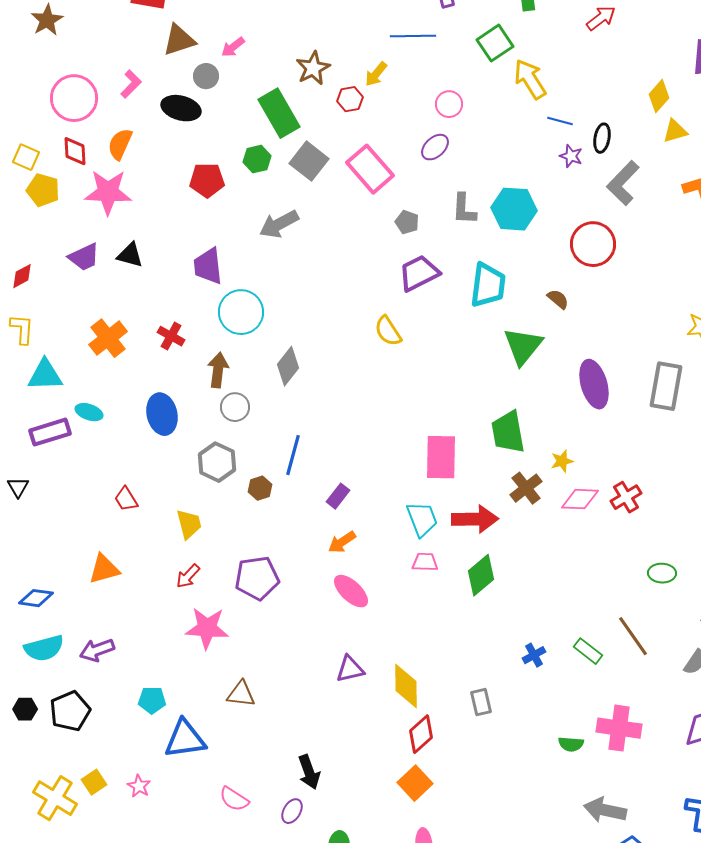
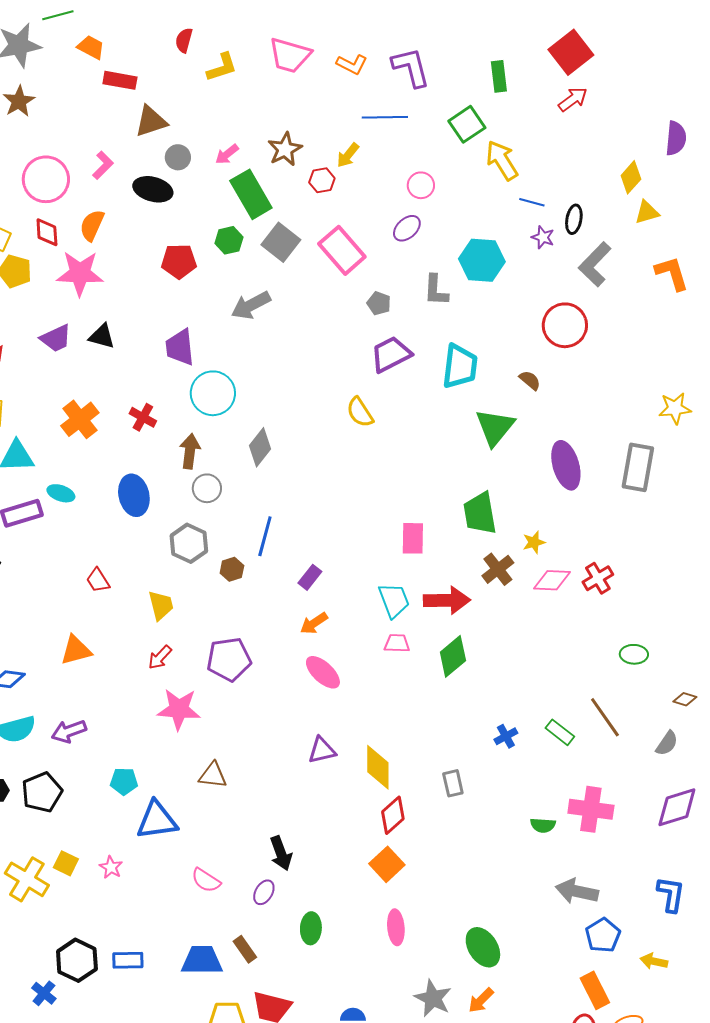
pink arrow: (233, 47) -> (227, 154), moved
cyan hexagon: (514, 209) -> (482, 260), moved
pink rectangle: (441, 457) -> (413, 538), size x0.7
yellow square: (94, 782) -> (66, 863), turned -30

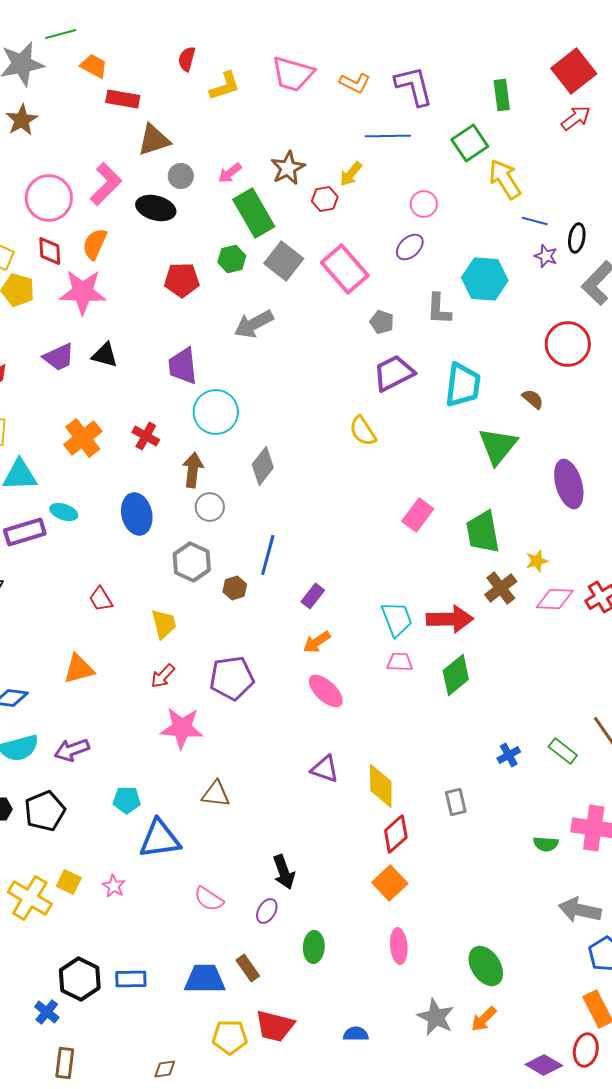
pink L-shape: (103, 165) -> (106, 184), size x1.5
pink rectangle: (413, 538) -> (418, 515), moved, turned 36
purple triangle: (322, 750) -> (325, 769), turned 32

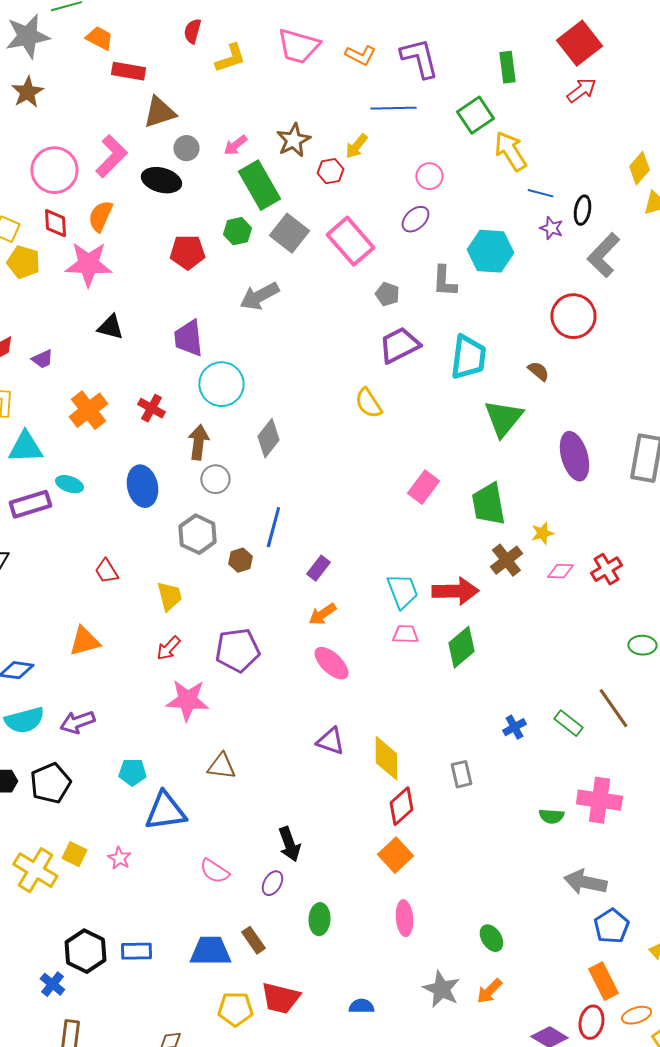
purple trapezoid: (59, 357) -> (42, 359), moved, size x0.7
pink diamond: (555, 599) -> (560, 571), size x0.7
green ellipse: (486, 966) -> (491, 938), size x0.7

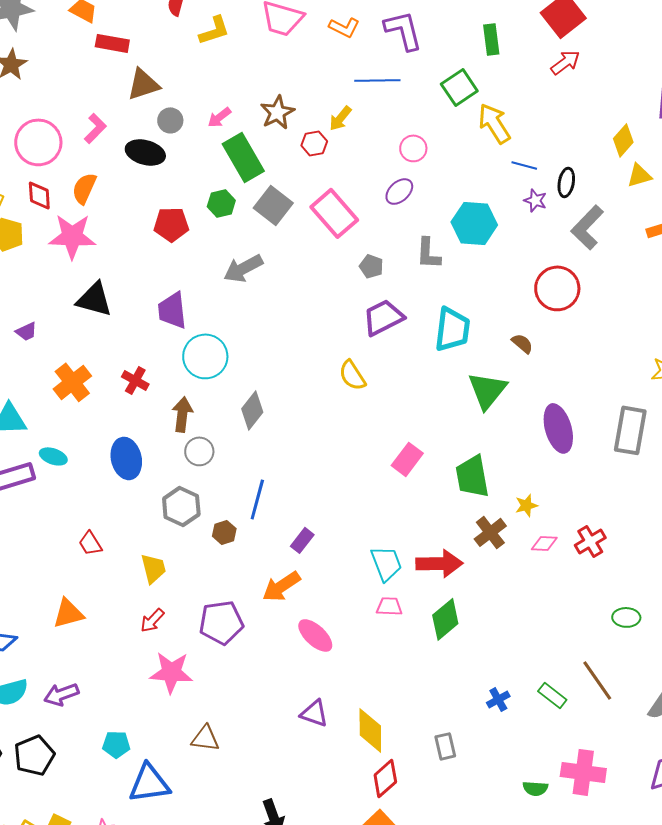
pink L-shape: (111, 156) -> (95, 128), size x0.7
black triangle: (110, 327) -> (94, 299), size x1.4
orange arrow: (322, 614) -> (281, 586), moved, size x1.4

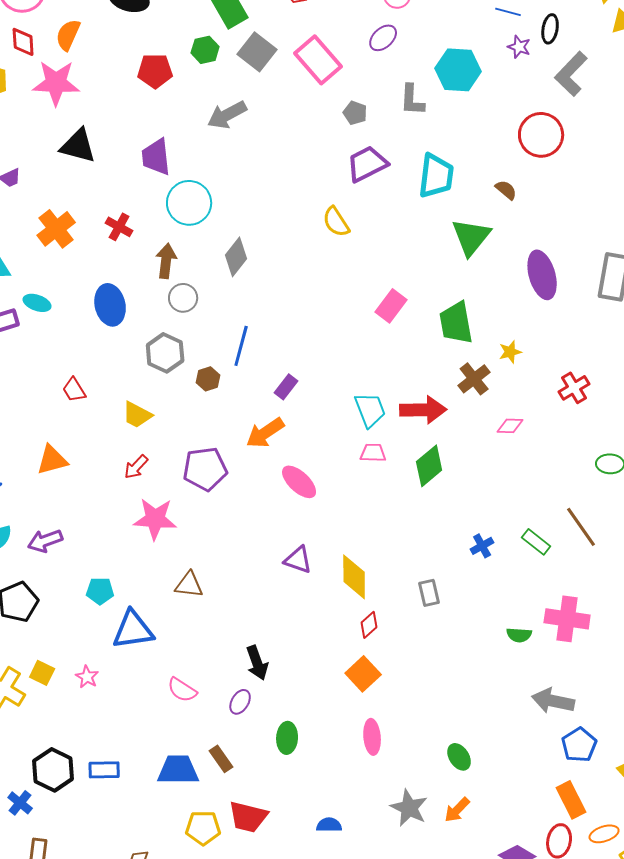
pink diamond: (544, 543) -> (510, 426), moved
yellow trapezoid: (153, 568) -> (137, 415), turned 132
red diamond: (385, 778) -> (369, 625), size x0.7

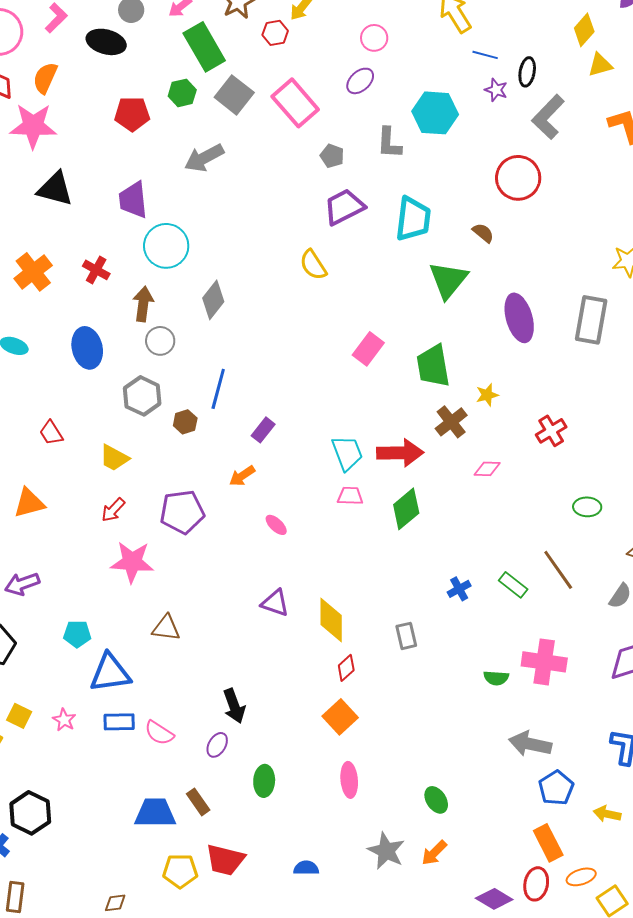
orange arrow: (265, 433) -> (242, 476), size x0.7
pink ellipse: (299, 482) -> (276, 525), size x0.6
blue rectangle: (104, 770) -> (119, 722), moved

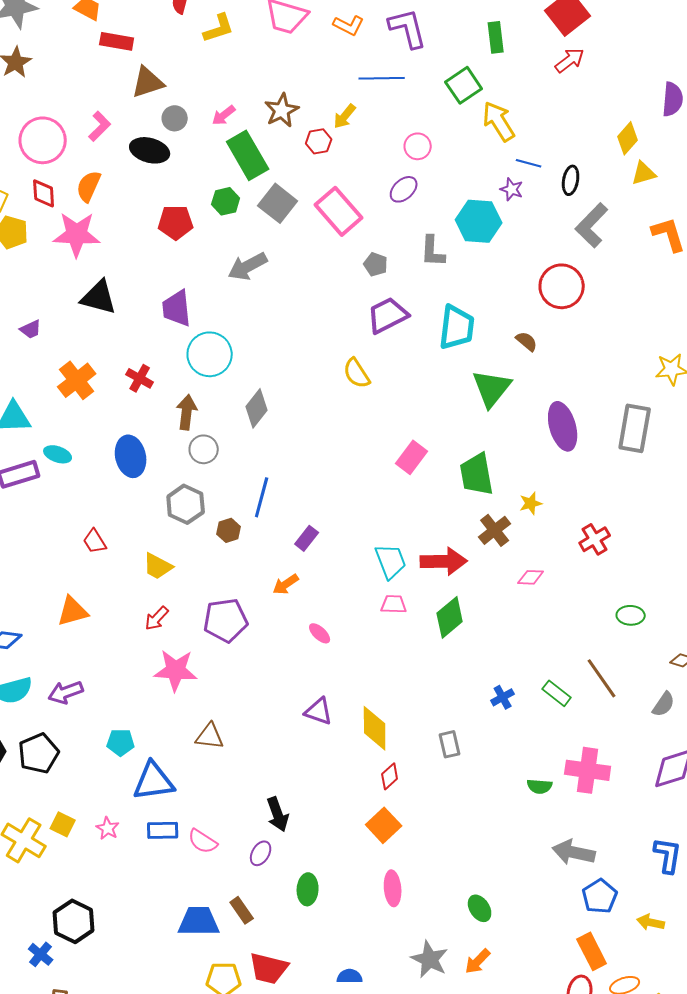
purple star: (496, 90) -> (512, 189), moved

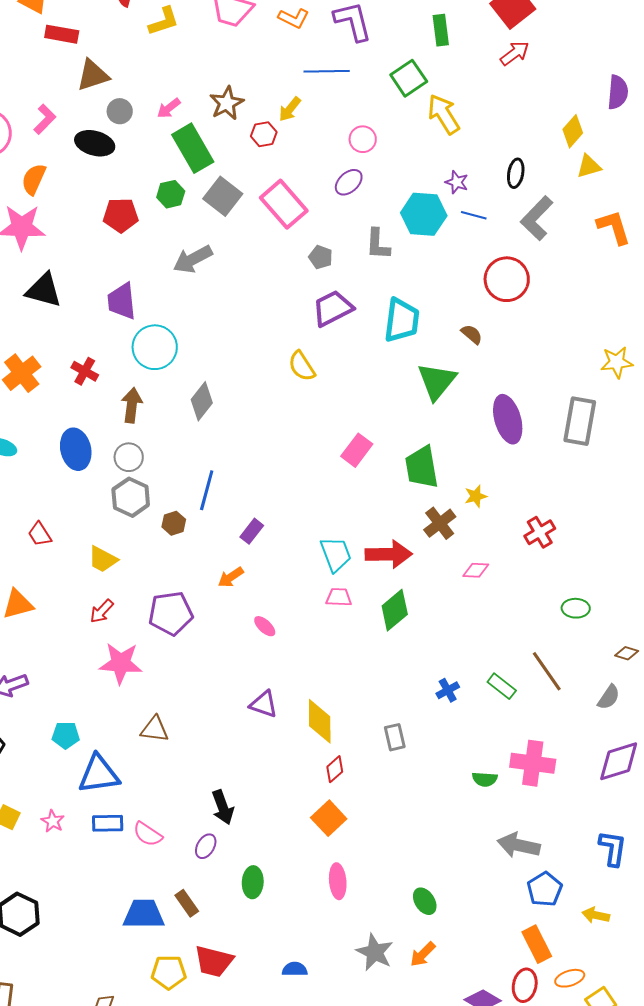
blue line: (529, 163) -> (474, 215), moved
gray circle: (204, 449) -> (129, 457), moved

